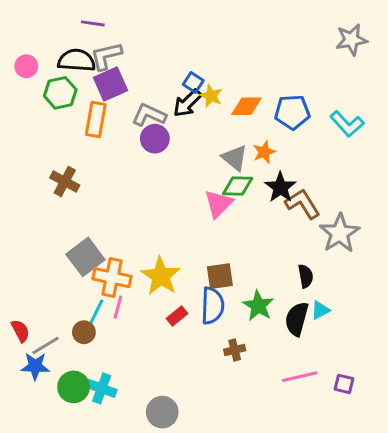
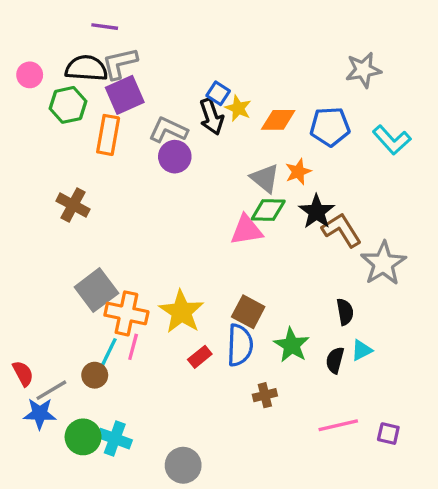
gray star: (351, 40) -> (363, 70), moved
black arrow: (187, 103) -> (211, 117), turned -64
pink triangle: (218, 204) -> (247, 230), turned 36
brown square: (220, 276) -> (248, 312), turned 36
black semicircle: (297, 319) -> (335, 360), size x0.7

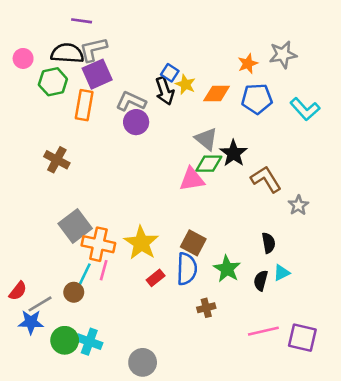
orange star: (298, 172) -> (248, 64), moved
black star: (317, 212) -> (233, 153), moved
gray star: (383, 263) -> (298, 205), size x0.6
red semicircle: (23, 374) -> (18, 291), turned 66
purple square: (388, 434) -> (302, 338), size x1.6

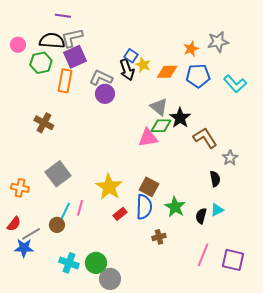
black semicircle: (269, 243) -> (215, 179), moved
orange cross: (98, 244) -> (20, 188), moved, size x0.7
pink line: (263, 331) -> (203, 255), turned -55
green circle: (65, 340) -> (96, 263), moved

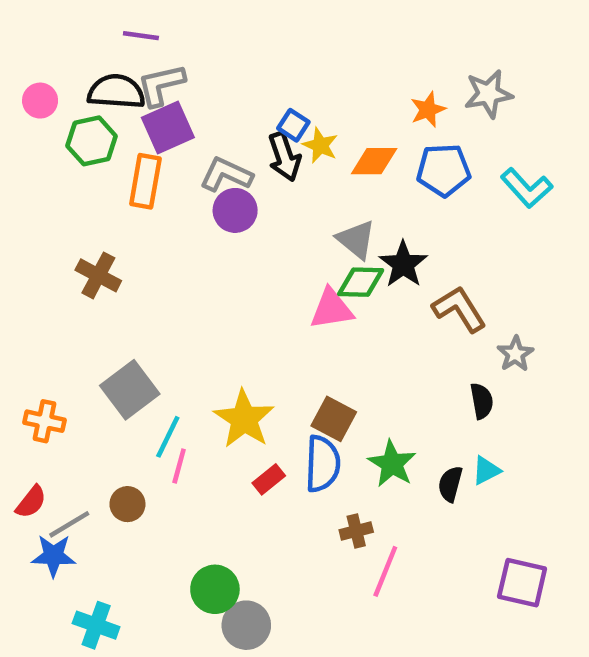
cyan line: (65, 212) -> (168, 437), moved
pink line: (203, 255) -> (385, 571), moved
cyan cross: (69, 263) -> (96, 625), moved

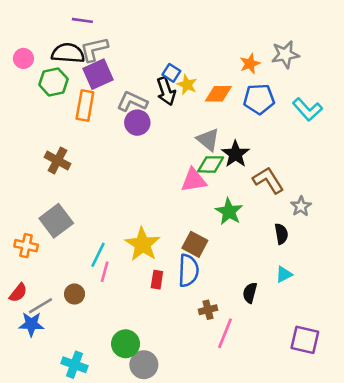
gray square: (130, 390) -> (56, 221), moved
green star: (392, 464) -> (229, 212), moved
red rectangle: (269, 479) -> (157, 280), turned -42
black semicircle: (450, 484) -> (250, 293), moved
cyan cross: (96, 625) -> (74, 365), moved

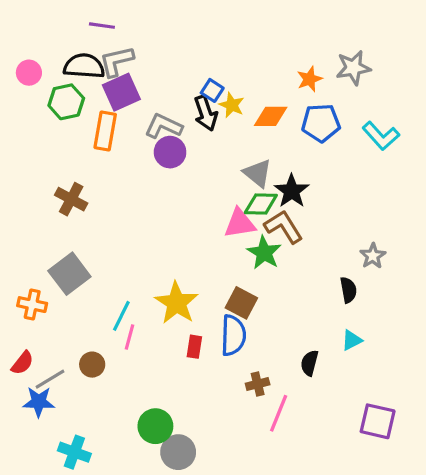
brown L-shape: (268, 180) -> (284, 227), moved
green star: (229, 212) -> (264, 253), moved
cyan cross: (74, 365) -> (74, 452), moved

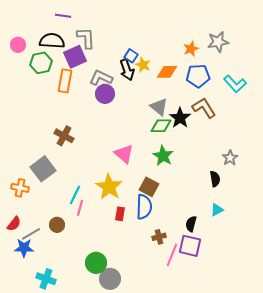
gray L-shape: (117, 61) -> (86, 38), moved, turned 100
brown cross: (71, 199) -> (64, 136), moved
pink triangle: (240, 223) -> (124, 154), moved, turned 50
brown L-shape: (284, 227) -> (204, 108), moved
purple square: (378, 421) -> (190, 246), moved

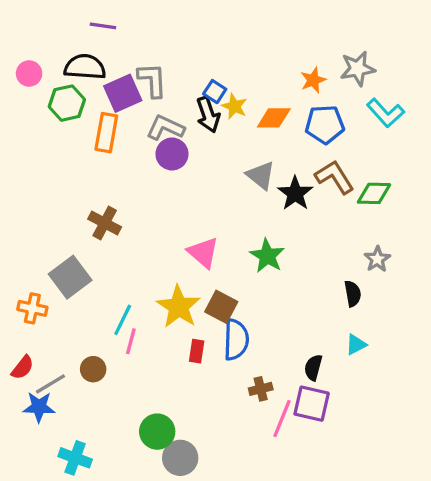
gray L-shape: (86, 38) -> (152, 80), moved
cyan L-shape: (235, 84) -> (385, 113), moved
green diamond: (161, 126) -> (374, 193), moved
brown square: (149, 187) -> (221, 307), moved

